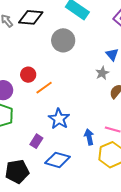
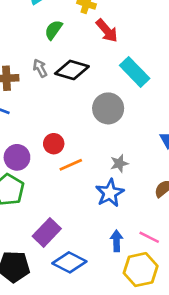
gray star: (102, 73) -> (119, 163), moved
blue star: (59, 119) -> (110, 193), moved
purple rectangle: (36, 141) -> (47, 232), size x1.5

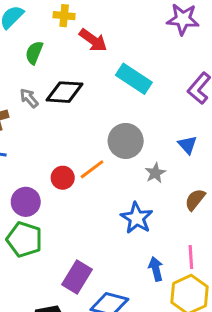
gray circle: (108, 108) -> (126, 141), moved
gray star: (119, 163) -> (155, 173), moved
orange line: (71, 165) -> (92, 169), moved
pink line: (149, 237) -> (191, 257), turned 72

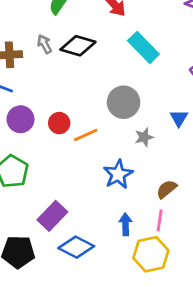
orange line: (92, 169) -> (86, 135), moved
brown semicircle: (195, 200) -> (167, 189), moved
purple circle: (26, 202) -> (20, 119), moved

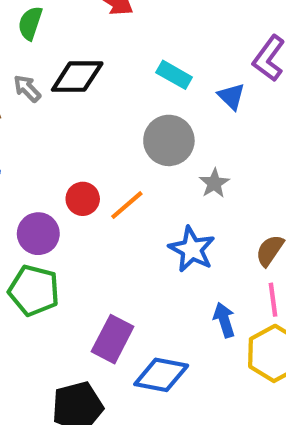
cyan rectangle: (143, 47) -> (174, 75), moved, size x0.7
blue triangle: (179, 118) -> (231, 96), moved
purple circle: (20, 119) -> (38, 234), moved

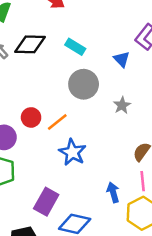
cyan rectangle: (174, 75) -> (75, 47), moved
gray star: (214, 183) -> (122, 105), moved
blue star: (192, 249) -> (72, 152), moved

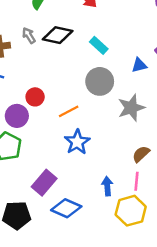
blue triangle: (122, 59) -> (139, 65), turned 49
gray star: (122, 105) -> (131, 108), size x1.6
red circle: (31, 117) -> (35, 97), moved

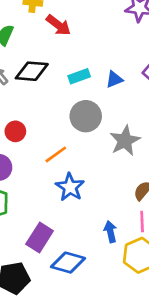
cyan rectangle: (99, 45) -> (79, 76), turned -54
blue triangle: (139, 65) -> (114, 79), moved
red circle: (35, 97) -> (15, 131), moved

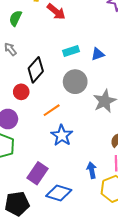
black diamond: (32, 71) -> (36, 70), moved, turned -55

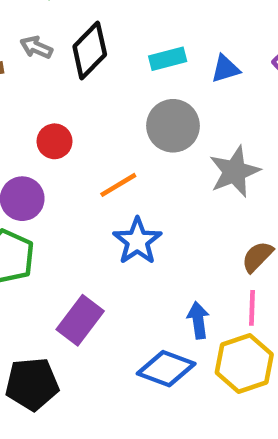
gray arrow: (10, 49) -> (36, 47), turned -32
black diamond: (36, 70) -> (90, 51), moved
blue diamond: (59, 193) -> (166, 369), moved

